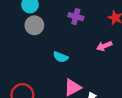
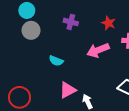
pink arrow: (104, 46) -> (98, 50), size x1.5

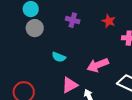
pink arrow: (98, 50) -> (98, 65), moved

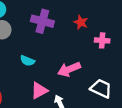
purple cross: (73, 20) -> (42, 21), size x1.5

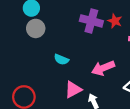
purple cross: (42, 21) -> (91, 21), moved

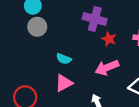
red star: (115, 21) -> (109, 39), moved
pink triangle: (73, 89) -> (64, 83), moved

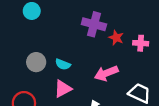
gray circle: (37, 27) -> (36, 62), moved
red star: (109, 39) -> (116, 38), moved

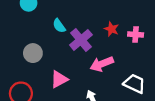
purple cross: (94, 24) -> (81, 40), moved, turned 35
cyan semicircle: (63, 64) -> (59, 26), moved, turned 32

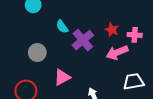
pink arrow: (102, 64) -> (117, 53), moved
white trapezoid: (134, 84) -> (134, 82), turned -35

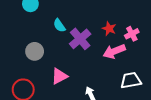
pink cross: (135, 35) -> (132, 34), turned -32

